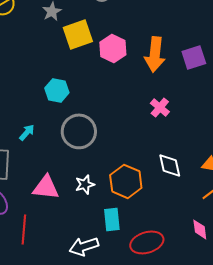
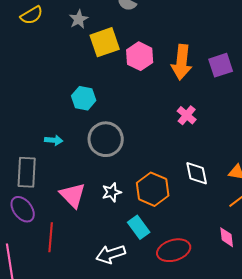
cyan arrow: (27, 132) -> (54, 140), turned 54
pink triangle: (46, 187) -> (73, 195), turned 40
cyan rectangle: (112, 219) -> (139, 227), turned -30

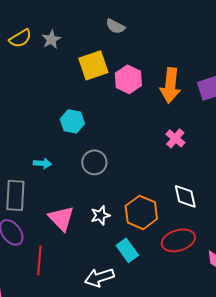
gray star: (79, 19) -> (51, 39), moved
gray circle: (106, 139) -> (94, 162), size x0.7
red ellipse: (174, 250) -> (178, 240), moved

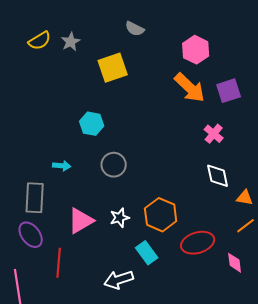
pink hexagon: (128, 79) -> (196, 50), moved
orange arrow: (170, 85) -> (190, 88), turned -52
pink cross: (175, 138) -> (214, 134), moved
white diamond: (185, 196) -> (218, 176), moved
pink triangle: (61, 218) -> (81, 221), turned 44

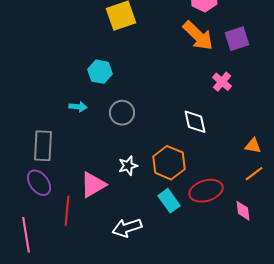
cyan arrow: (62, 166) -> (78, 107), moved
white diamond: (218, 176) -> (195, 122), moved
pink triangle: (81, 221) -> (93, 185), moved
cyan rectangle: (147, 253) -> (169, 201), moved

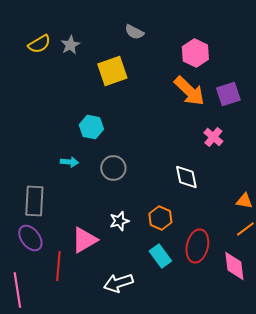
orange hexagon: (169, 163) -> (160, 218), size x0.7
red ellipse: (206, 191) -> (197, 246), turned -60
pink diamond: (243, 211) -> (234, 266), size x1.4

